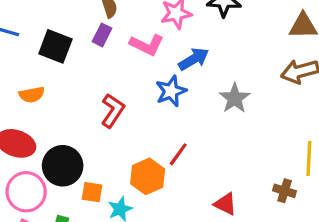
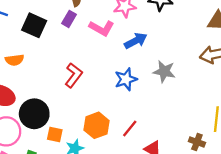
blue star: (171, 91) -> (126, 79), moved
gray star: (235, 98) -> (164, 71), turned -30
red line: (178, 154) -> (130, 129), moved

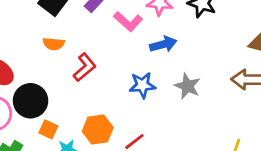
orange semicircle: (15, 60) -> (54, 44), moved

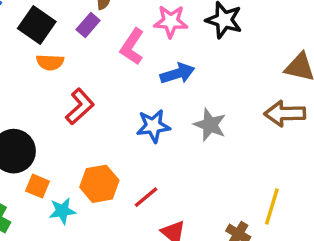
pink L-shape: (128, 21) -> (132, 47), turned 84
orange semicircle: (54, 44) -> (50, 62), moved

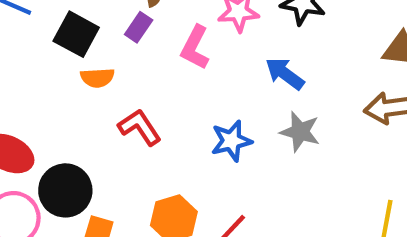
blue arrow: (177, 74) -> (285, 74), moved, turned -120
red L-shape: (80, 106) -> (140, 127), turned -75

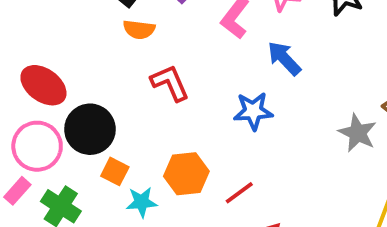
blue arrow: (285, 74) -> (284, 58), moved
gray star: (300, 132) -> (358, 133), moved

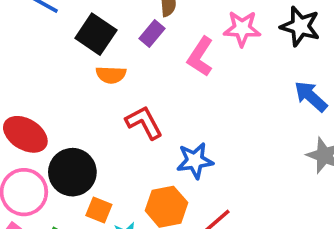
blue arrow: (284, 58) -> (311, 96), moved
blue star: (253, 111) -> (195, 161), moved

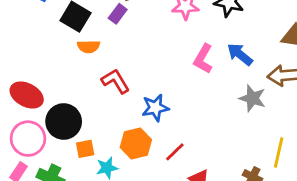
pink L-shape: (200, 57) -> (203, 59), moved
orange square: (99, 210) -> (85, 149), turned -30

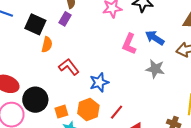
orange semicircle: (89, 47) -> (47, 45), turned -70
gray star: (252, 98) -> (155, 69), moved
orange square: (85, 149) -> (61, 112), moved

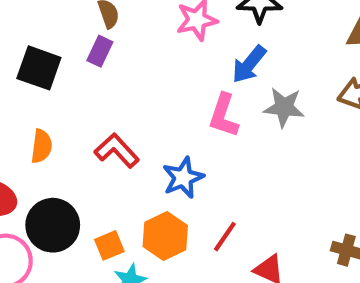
blue arrow: (155, 38) -> (249, 64), moved, turned -78
pink L-shape: (129, 44) -> (224, 115), moved
orange semicircle: (47, 45) -> (42, 146), moved
gray star: (155, 69) -> (284, 107), moved

